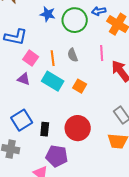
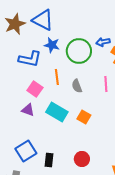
blue L-shape: (16, 37) -> (30, 59), moved
orange line: (53, 58) -> (57, 77), moved
red circle: (78, 128) -> (82, 159), size x0.6

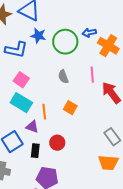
orange line: (57, 77) -> (44, 112), moved
purple triangle: (28, 110) -> (32, 127), moved
cyan rectangle: (57, 112) -> (21, 103), moved
red circle: (82, 159) -> (57, 143), moved

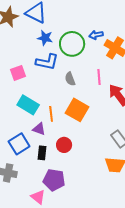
blue L-shape: (16, 50) -> (47, 62), moved
pink square: (21, 80) -> (18, 73), moved, turned 35
orange square: (70, 108) -> (77, 110), size x1.6

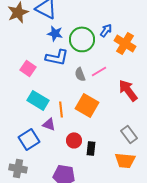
blue arrow: (96, 35) -> (106, 30), turned 136
pink square: (18, 73) -> (28, 68), turned -35
pink line: (99, 77) -> (99, 71), moved, turned 63
black rectangle: (42, 153) -> (91, 148), moved

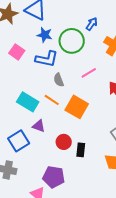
blue arrow: (106, 30) -> (92, 24), moved
pink square: (28, 68) -> (17, 52), moved
gray semicircle: (80, 74) -> (59, 80), moved
orange line: (61, 109) -> (52, 100), moved, turned -49

